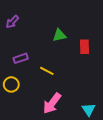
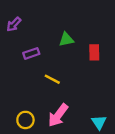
purple rectangle: (21, 58) -> (31, 53), moved
yellow circle: (11, 84) -> (25, 120), moved

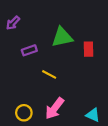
green triangle: (66, 39) -> (62, 37), size x1.5
cyan triangle: (99, 122) -> (93, 115), turned -32

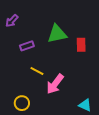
yellow line: (49, 74) -> (37, 71), moved
pink arrow: (55, 108) -> (55, 84), moved

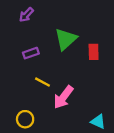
purple arrow: (12, 21) -> (26, 15), moved
green triangle: (57, 34) -> (66, 39), turned -30

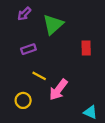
green triangle: (66, 39) -> (53, 25), moved
yellow circle: (25, 119) -> (23, 100), moved

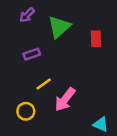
red rectangle: (86, 48) -> (96, 39), moved
yellow line: (39, 76) -> (44, 84), turned -64

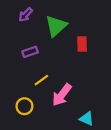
red rectangle: (96, 39) -> (82, 44), moved
cyan triangle: (101, 124) -> (87, 119), moved

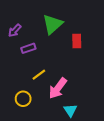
purple arrow: (26, 15) -> (15, 30), moved
cyan triangle: (87, 119) -> (70, 110), moved, turned 32

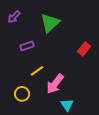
purple arrow: (15, 30) -> (14, 17), moved
red rectangle: (77, 41) -> (84, 49), moved, turned 40

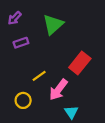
purple rectangle: (27, 46) -> (21, 43), moved
red rectangle: (84, 49) -> (80, 63), moved, size x1.5

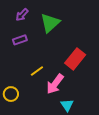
purple arrow: (15, 18) -> (22, 15), moved
yellow circle: (23, 100) -> (11, 94), moved

